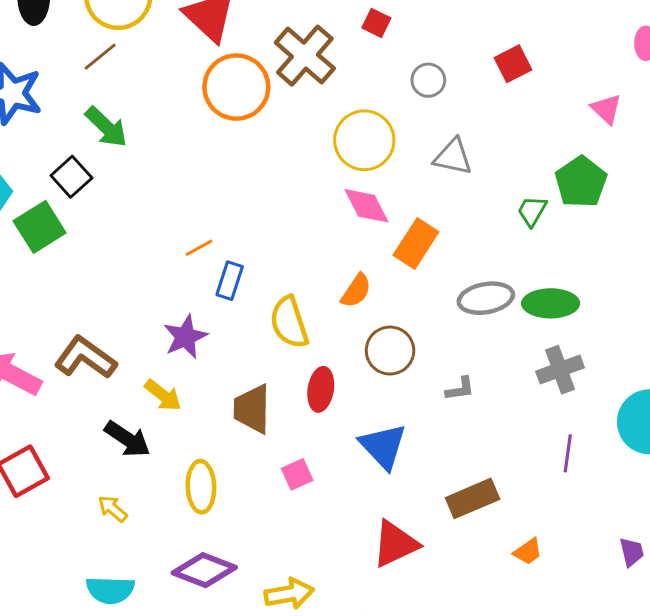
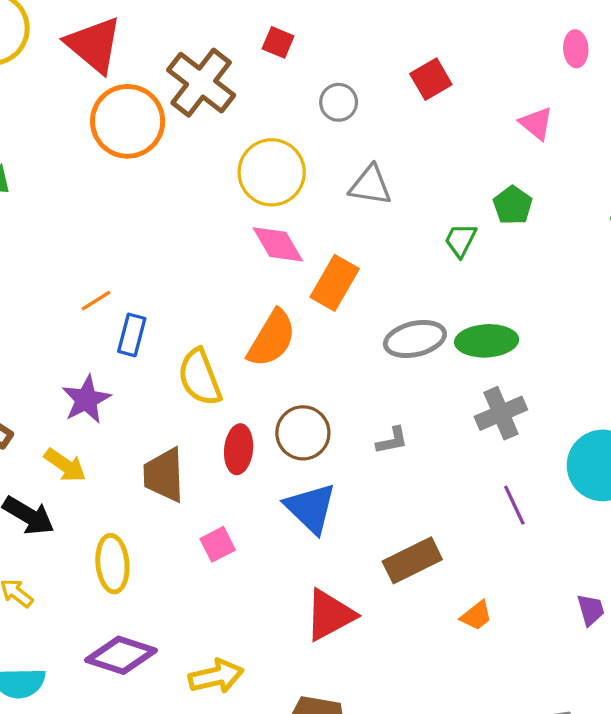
green pentagon: (581, 182) -> (513, 205), size x0.7
orange semicircle: (356, 291) -> (272, 338), size x1.5
brown circle: (390, 351) -> (303, 433), moved
purple line: (568, 453) -> (514, 505), turned -30

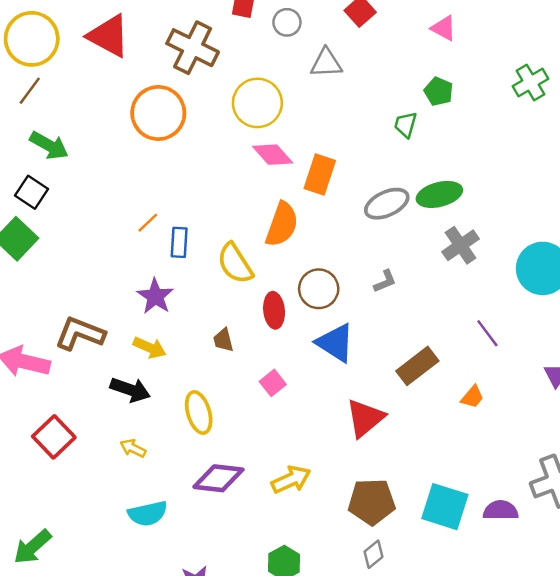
gray circle: (339, 102) -> (287, 22), moved
orange circle: (128, 121) -> (158, 113), moved
gray triangle: (370, 185) -> (326, 63), moved
brown trapezoid: (164, 475) -> (223, 340), size x0.6
purple line: (514, 505) -> (487, 333), moved

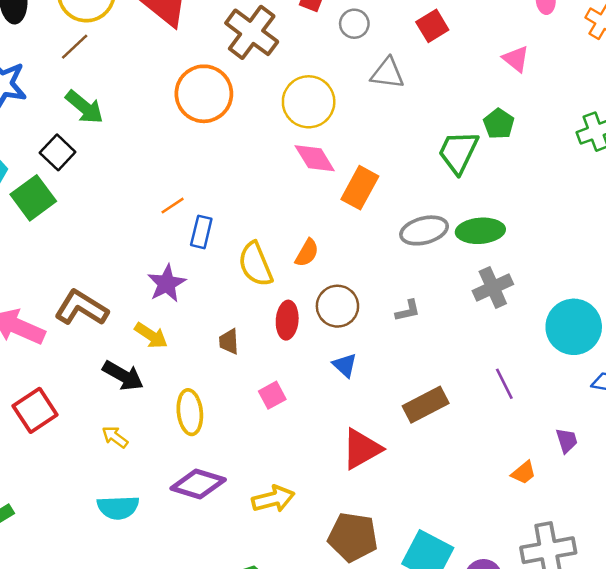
green trapezoid: (406, 125) -> (458, 152), size x1.6
orange semicircle: (282, 224) -> (307, 253), moved, size x0.6
blue triangle: (335, 343) -> (345, 365), size x0.6
orange trapezoid: (472, 397) -> (524, 473), moved

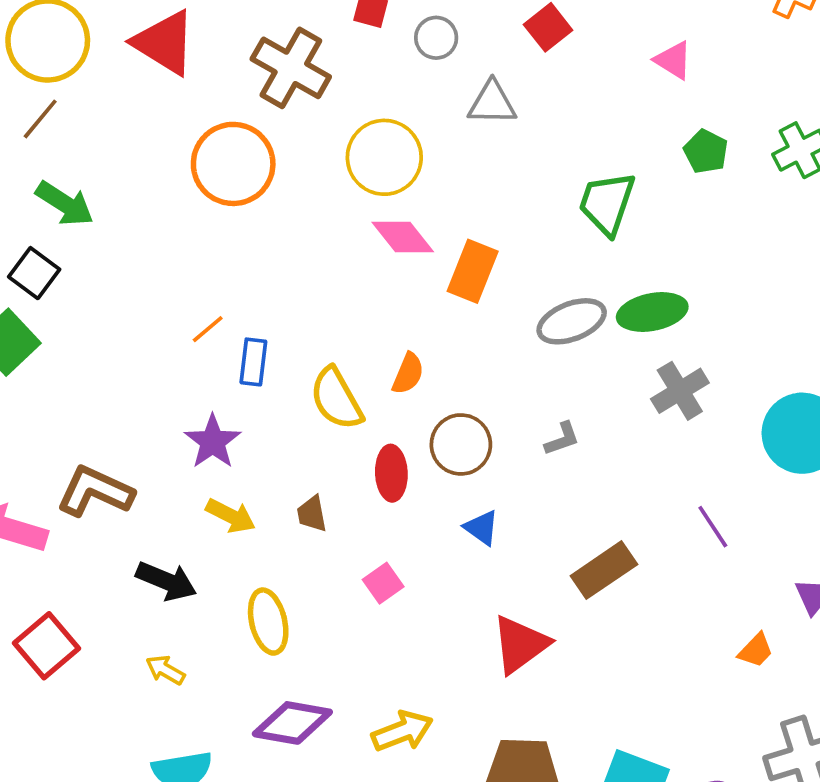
green pentagon: (499, 124) -> (706, 152), moved
yellow arrow: (151, 336) -> (231, 516), moved

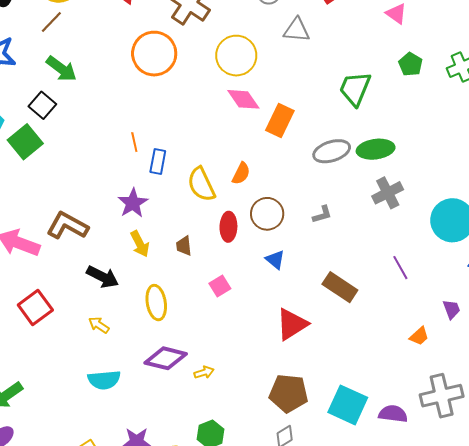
orange line: (208, 329) -> (134, 142), turned -66
yellow arrow: (231, 516) -> (140, 244), turned 32
brown rectangle: (604, 570) -> (340, 287), turned 64
yellow arrow: (402, 731) -> (204, 372), moved, size x0.6

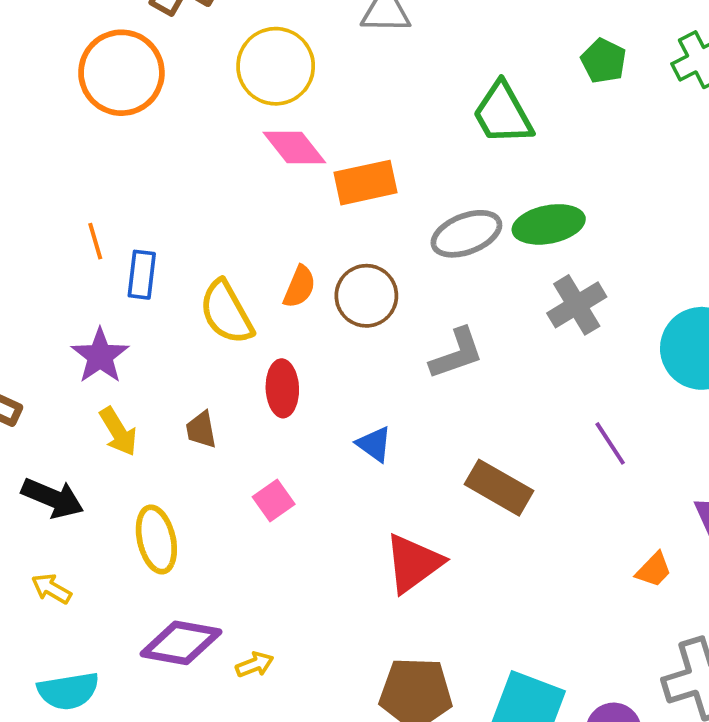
green trapezoid: (355, 89) -> (503, 113), turned -48
orange rectangle: (280, 120) -> (366, 183), turned 56
brown circle: (267, 214) -> (366, 296), moved
gray L-shape: (322, 214) -> (457, 354), size x1.5

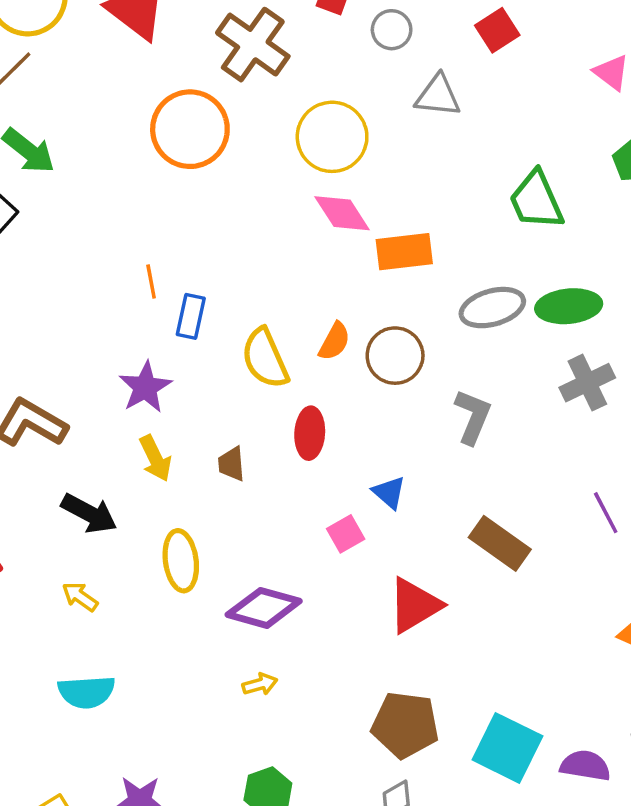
gray L-shape: (457, 354) -> (473, 417), turned -54
pink square: (274, 500) -> (346, 534), moved
purple diamond: (181, 643) -> (264, 608), moved

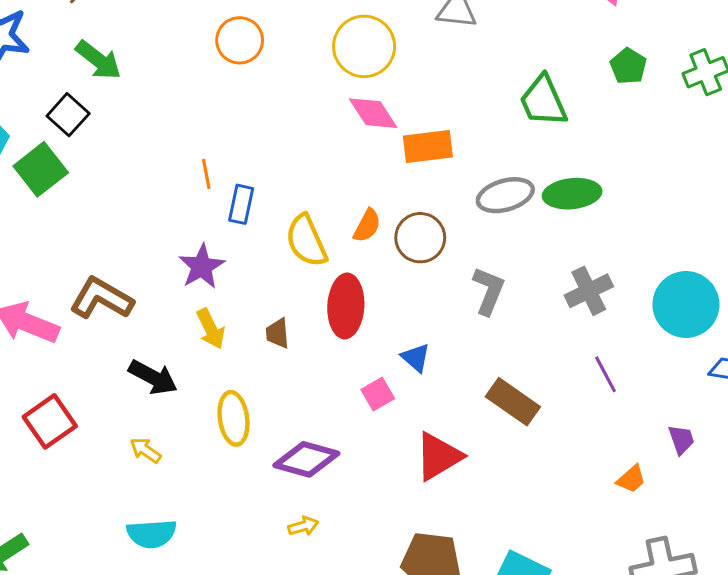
orange circle: (190, 129) -> (240, 40), size x0.7
gray cross: (587, 383) -> (589, 291), moved
red ellipse: (310, 433) -> (346, 306), size x1.4

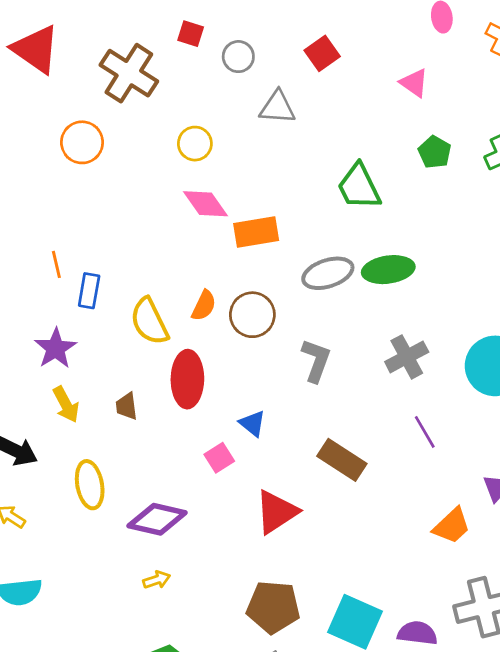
yellow circle: (364, 46) -> (195, 144), size x0.6
orange trapezoid: (631, 479) -> (452, 526), size x1.4

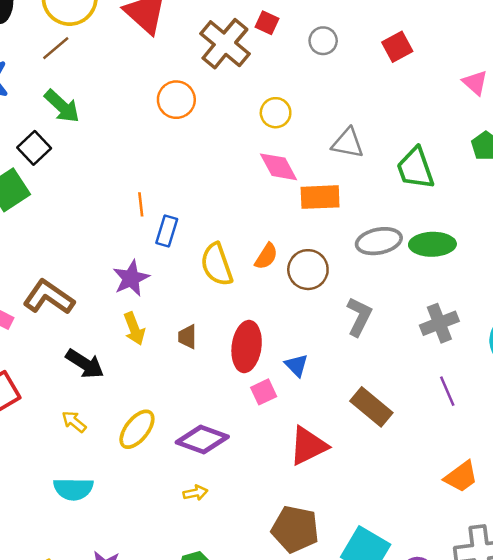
red square: (191, 34) -> (267, 23), moved
gray triangle: (277, 107) -> (348, 143), moved
red ellipse: (187, 379) -> (247, 346), moved
yellow ellipse: (90, 485) -> (137, 429), moved, turned 42

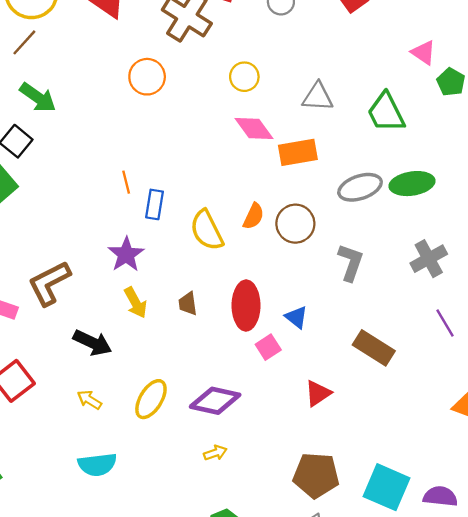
pink triangle: (475, 83) -> (423, 53), moved
brown L-shape: (49, 297) -> (49, 283), turned -54
red triangle: (308, 446) -> (318, 393), size x0.7

